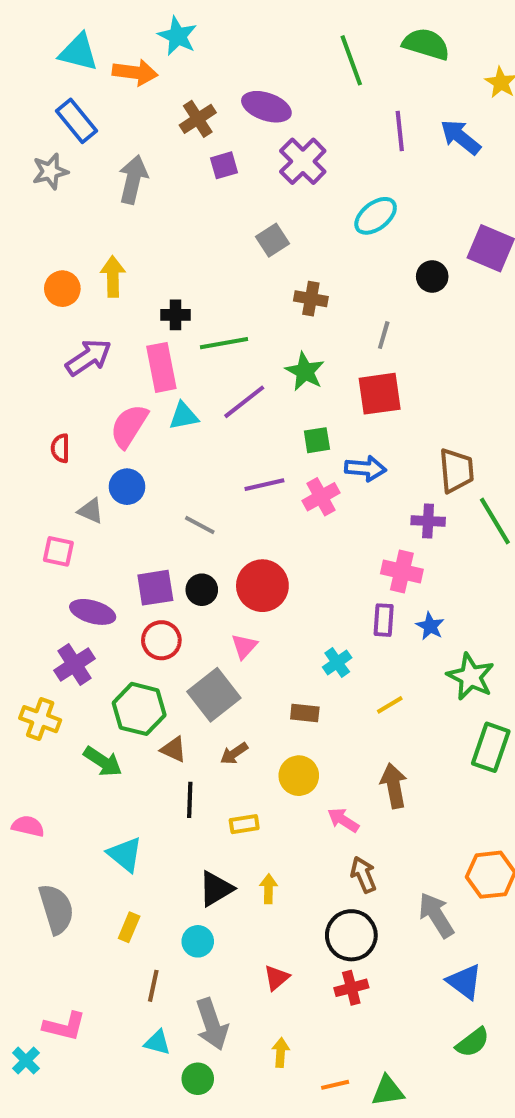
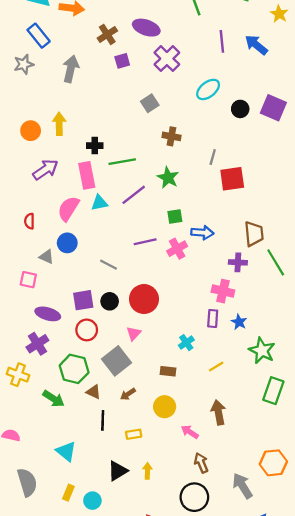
black circle: (432, 276) -> (240, 109), moved
red square: (380, 394) -> (232, 179), moved
cyan circle: (198, 941) -> (92, 501), moved

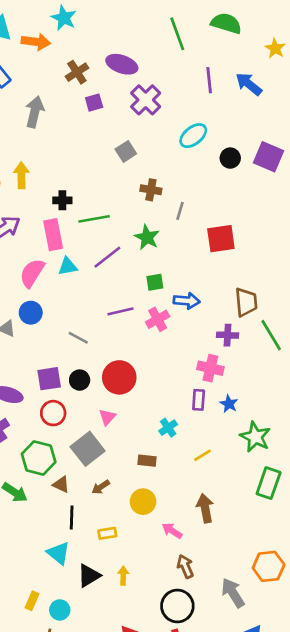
gray line: (213, 157) -> (180, 211), moved
cyan triangle: (66, 451) -> (58, 553), moved

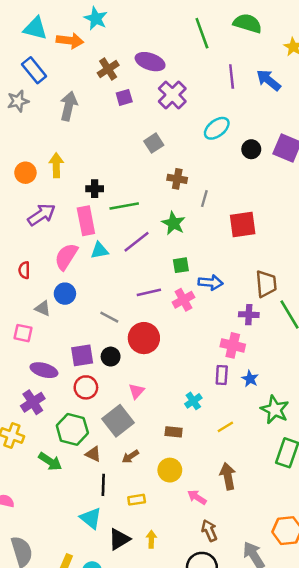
red circle: (119, 377) -> (144, 338), moved

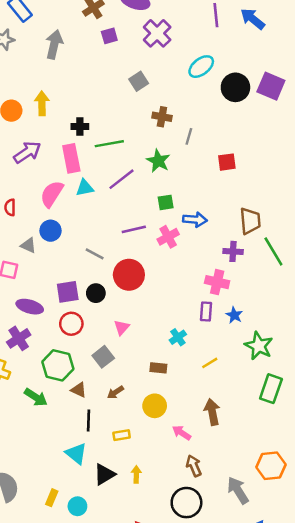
black circle: (251, 149) -> (235, 87), size x1.5
red square: (243, 225) -> (227, 162), size x0.7
gray square: (118, 421) -> (103, 357), size x0.7

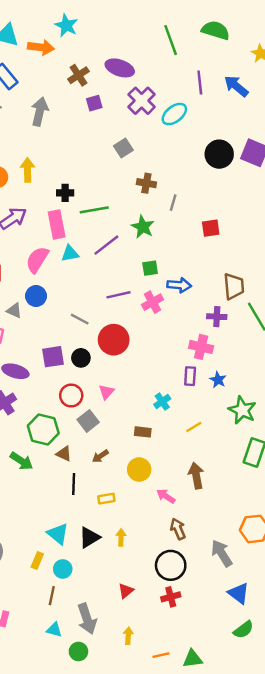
cyan ellipse: (201, 67) -> (174, 114), moved
red circle: (71, 324) -> (71, 396), moved
cyan triangle: (76, 454) -> (58, 534), moved

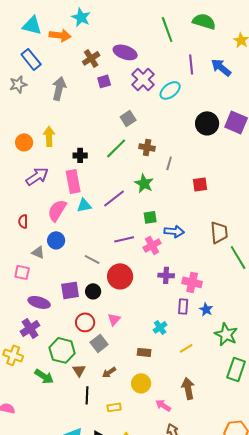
green line: (94, 210) -> (116, 148), moved, turned -35
purple cross: (217, 317) -> (166, 275), moved
brown triangle: (64, 454) -> (79, 370), turned 32

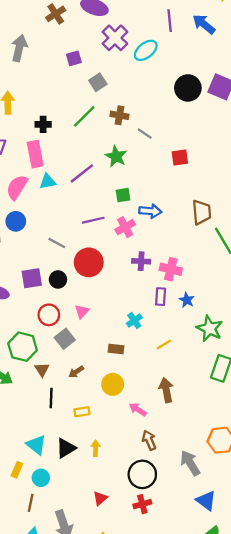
purple square: (104, 81) -> (74, 58), moved
gray line: (169, 163) -> (145, 134), turned -72

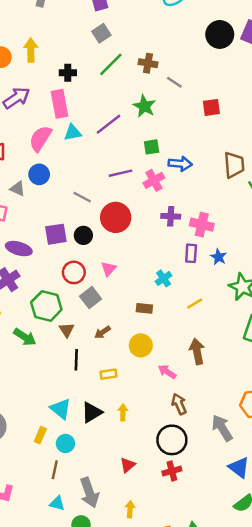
gray square: (98, 82) -> (101, 33), moved

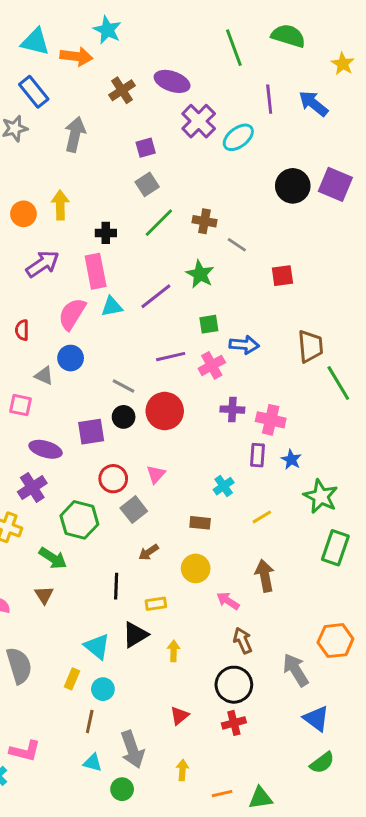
black circle: (83, 235) -> (124, 417), moved
brown triangle: (67, 330) -> (44, 595), moved
black triangle: (92, 412) -> (135, 635), moved

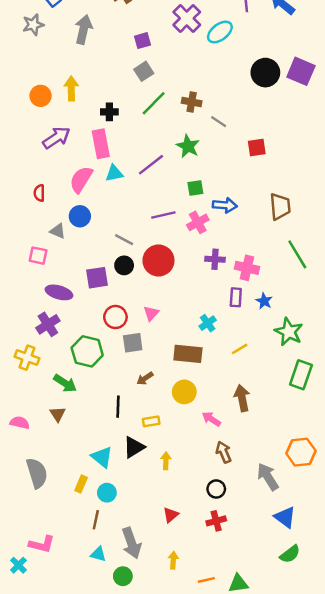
green line: (338, 383) -> (297, 254), moved
gray square: (134, 510) -> (133, 343), turned 30
brown rectangle: (200, 523) -> (188, 354), size x1.6
black circle: (234, 685) -> (216, 489), size x0.6

